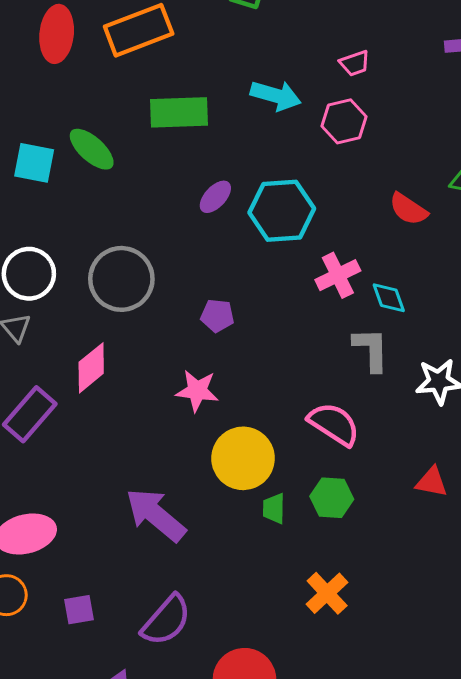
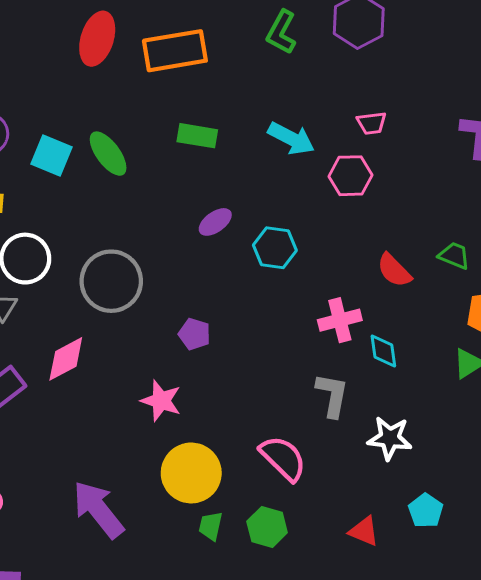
green rectangle: (179, 112) -> (197, 136), size x0.7
cyan hexagon: (282, 211) -> (275, 248), size x0.7
pink cross: (338, 275) -> (340, 320), moved
cyan diamond: (389, 298) -> (383, 351), moved

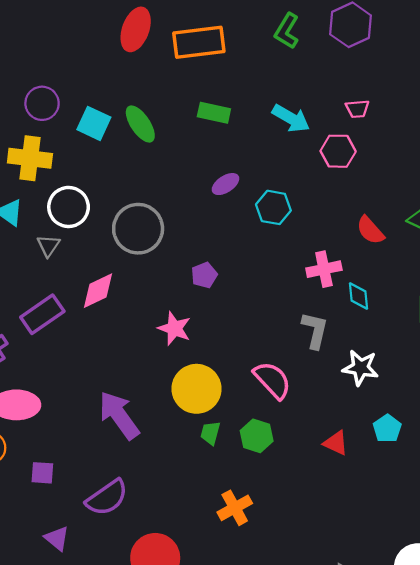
purple pentagon: (194, 334) -> (204, 275), turned 30

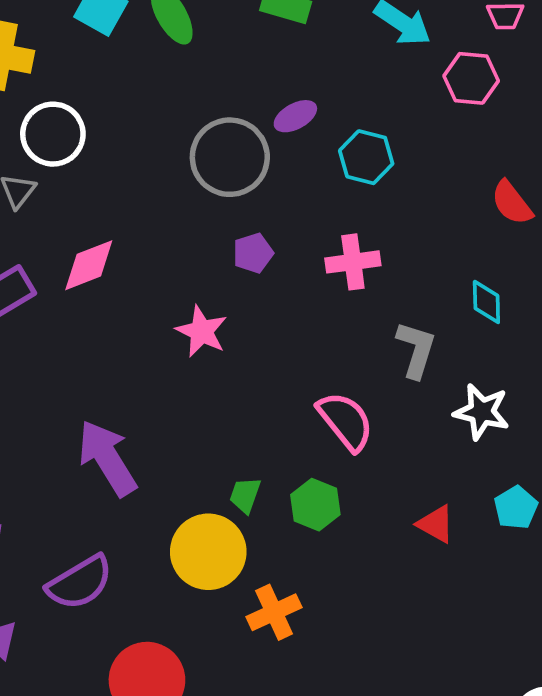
gray circle: (138, 229) -> (230, 157), moved
pink cross: (324, 269) -> (353, 262), moved
yellow circle: (196, 389) -> (208, 552), moved

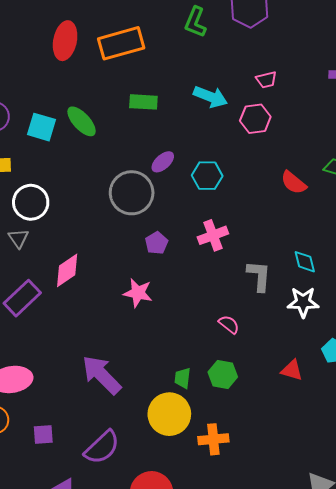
cyan diamond: (486, 302) -> (305, 262), moved
pink semicircle: (346, 421) -> (229, 324), size x0.6
orange cross: (274, 612) -> (213, 439), turned 32

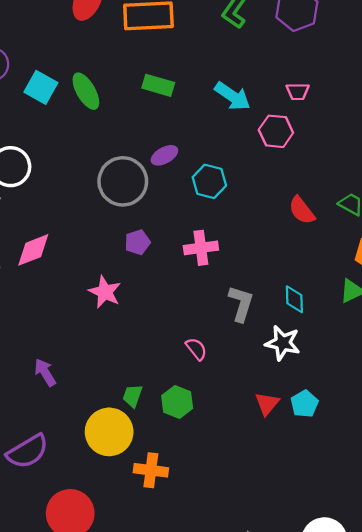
red triangle: (292, 370) -> (267, 404), moved, turned 40
purple arrow: (102, 375) -> (45, 372), size x0.6

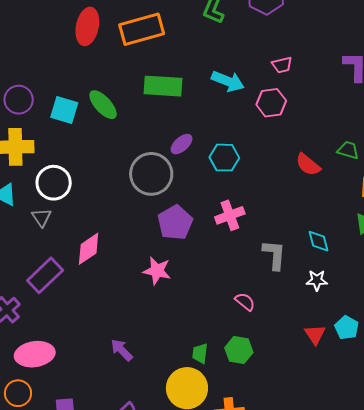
green rectangle: (158, 85) -> (163, 86), size x1.4
purple pentagon: (137, 242) -> (175, 223), size x1.6
white star: (283, 343) -> (317, 280), size x0.7

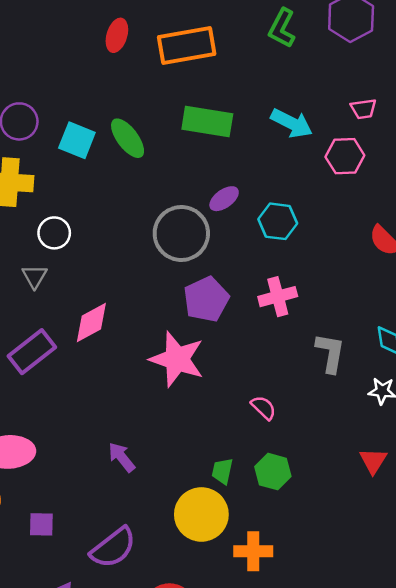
red ellipse: (87, 26) -> (117, 35), size x0.7
white circle: (54, 183) -> (54, 233), size x0.7
pink star: (157, 271) -> (177, 359), size x1.5
pink semicircle: (245, 302) -> (263, 408), moved

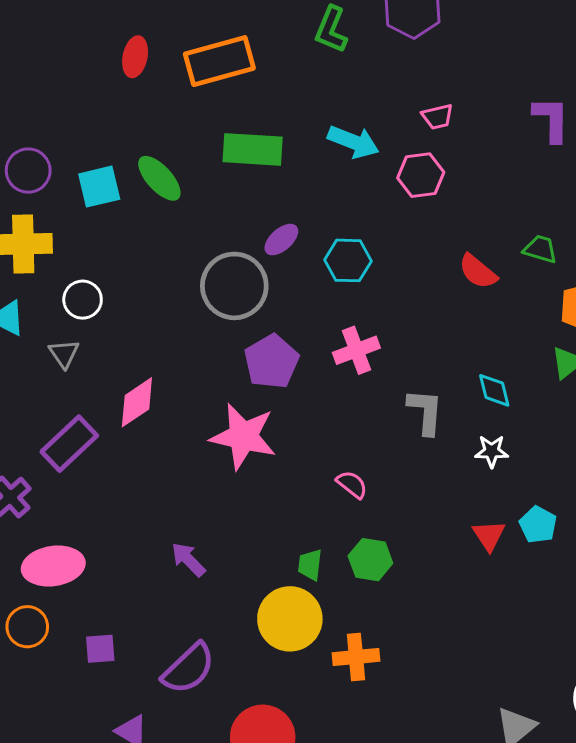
cyan square: (77, 140) -> (99, 187), turned -30

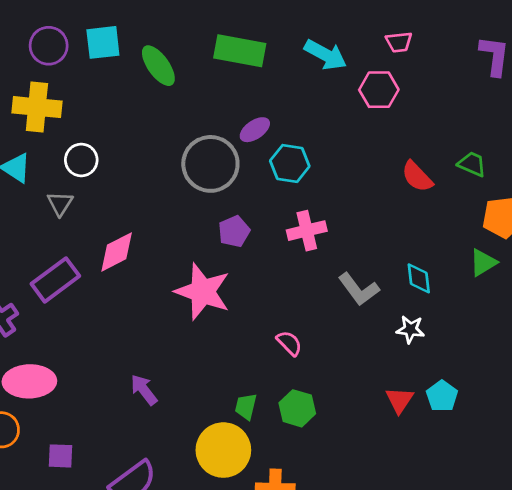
cyan square: (99, 187) -> (103, 42), moved
cyan hexagon: (348, 260) -> (290, 163), moved
purple pentagon: (271, 362) -> (234, 231), size x0.7
gray L-shape: (425, 412) -> (359, 289), turned 132

